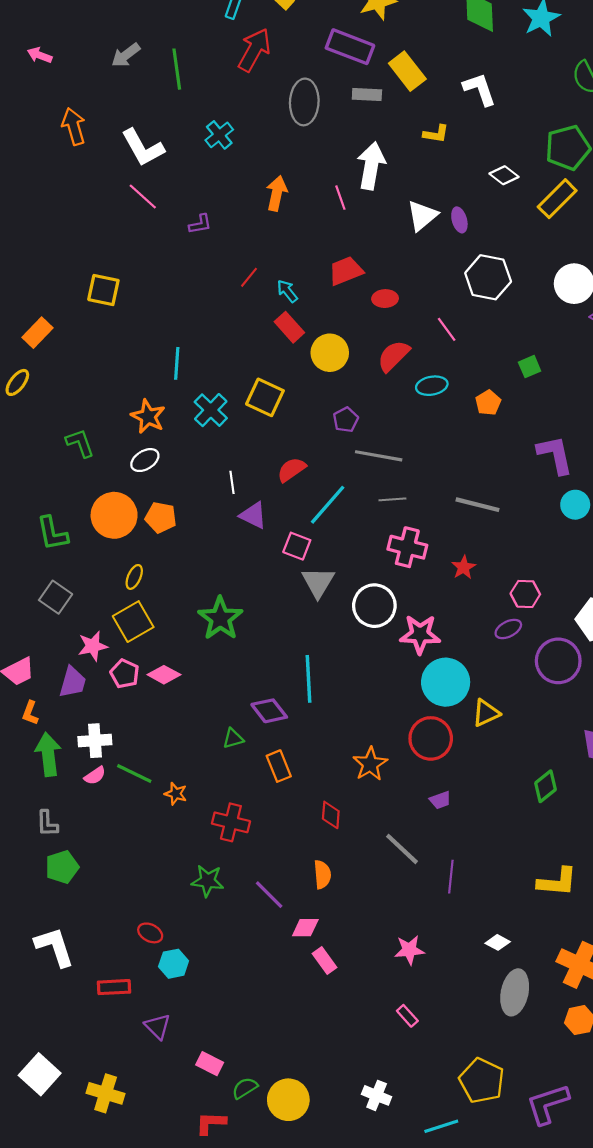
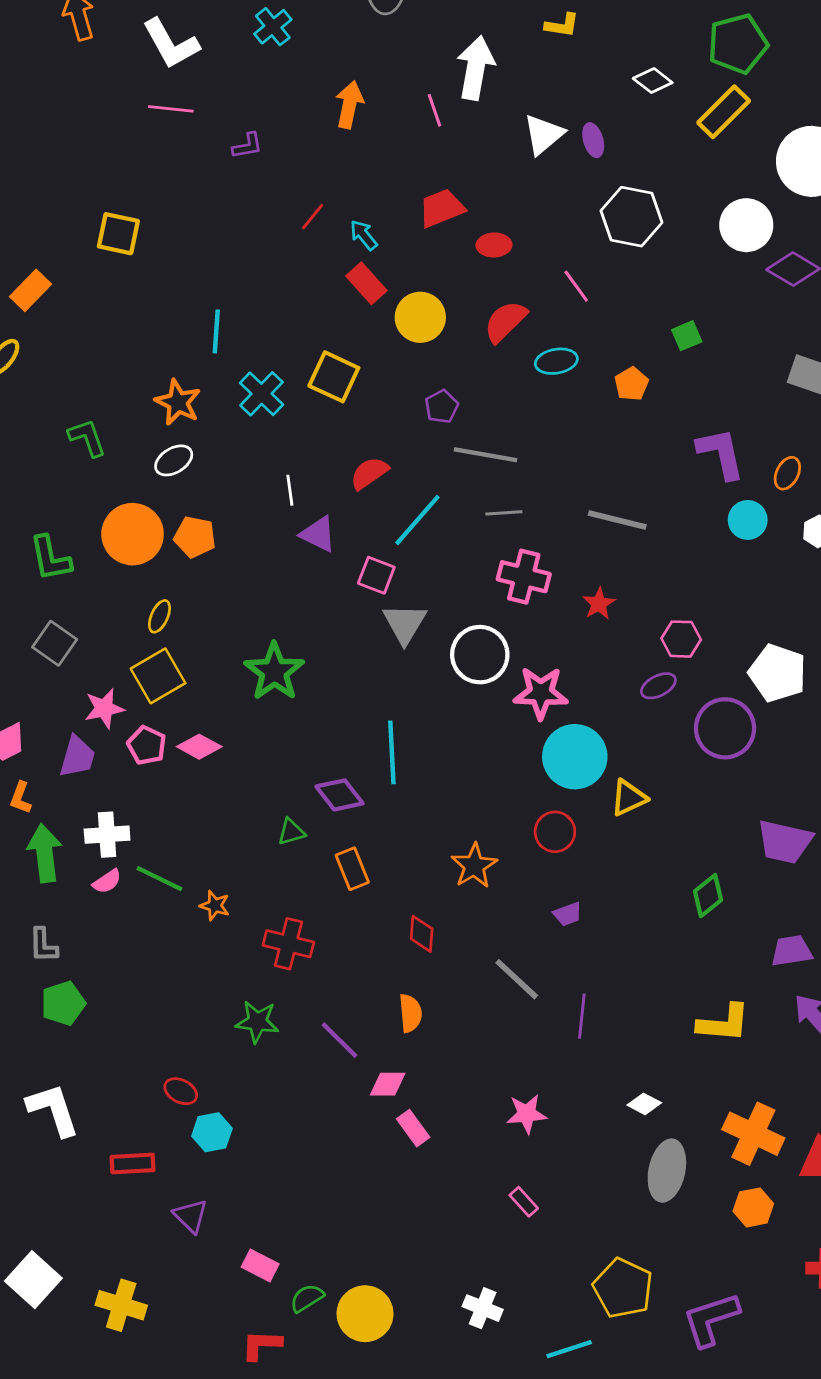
pink line: (143, 197) -> (171, 109), turned -36
red circle: (431, 738) -> (555, 832), size x0.7

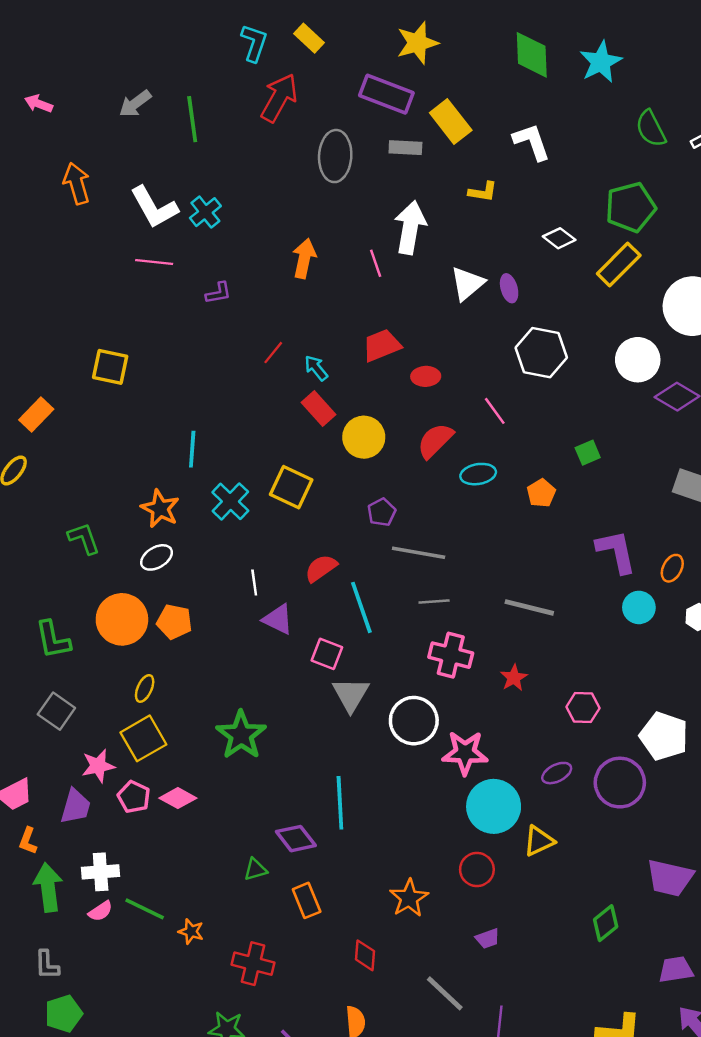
cyan cross: (273, 27) -> (205, 212), moved
cyan line: (417, 520) -> (361, 607), turned -60
purple ellipse: (658, 686) -> (557, 773), moved

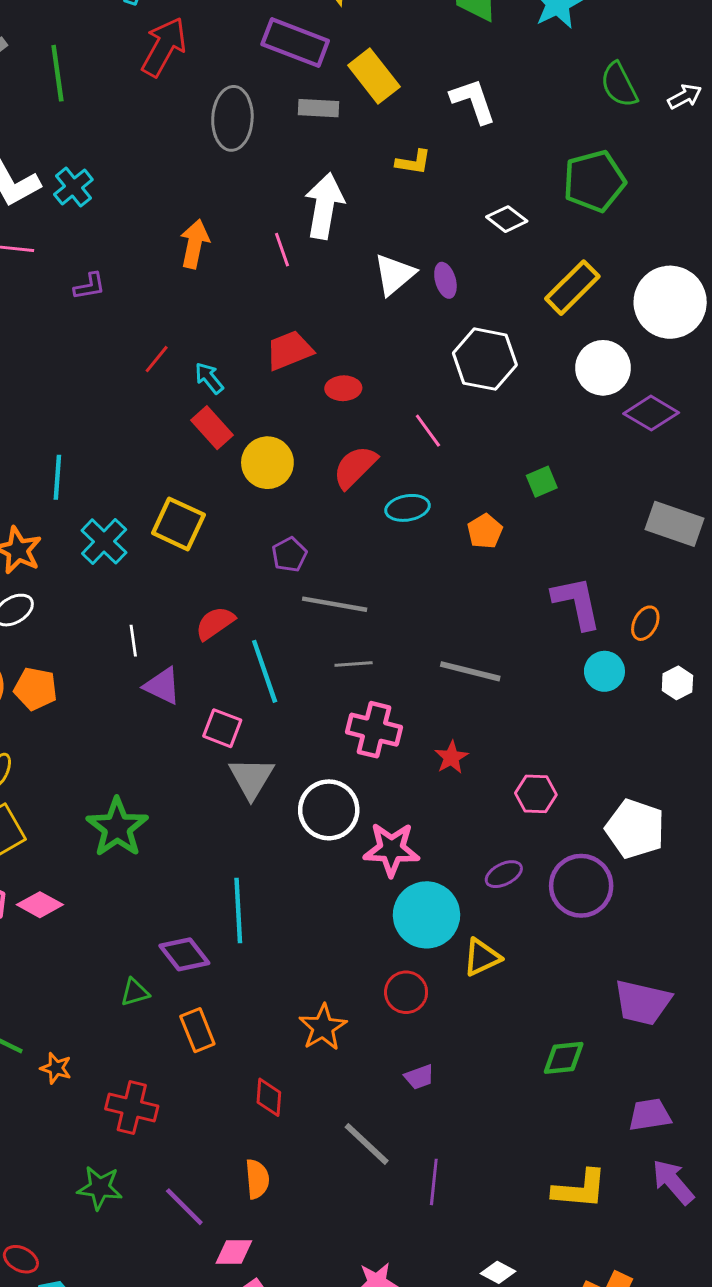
yellow rectangle: (619, 264) -> (572, 288), moved
green diamond: (606, 923) -> (564, 1058), turned 33

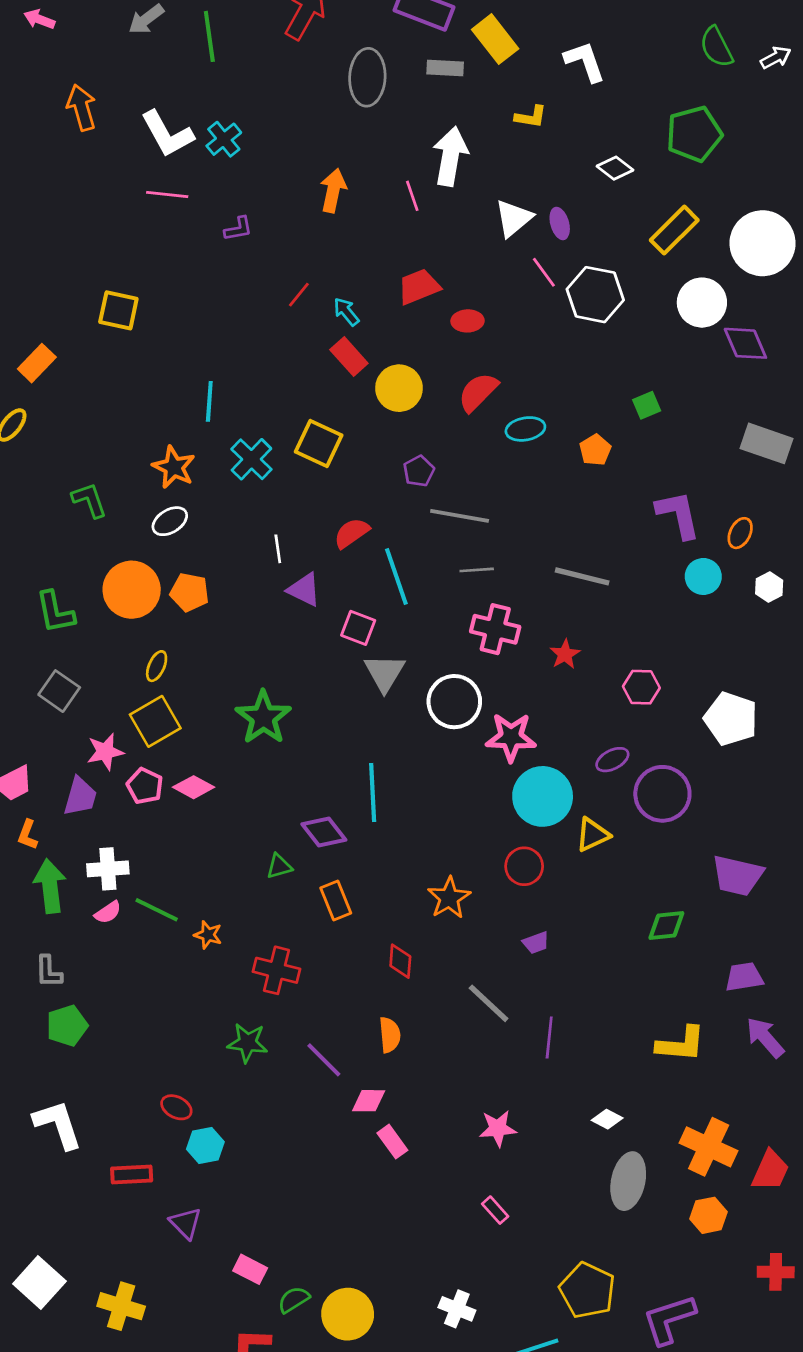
purple diamond: (651, 413) -> (745, 343), turned 36
pink line: (428, 431) -> (544, 272), moved
purple circle: (581, 886) -> (662, 794), moved

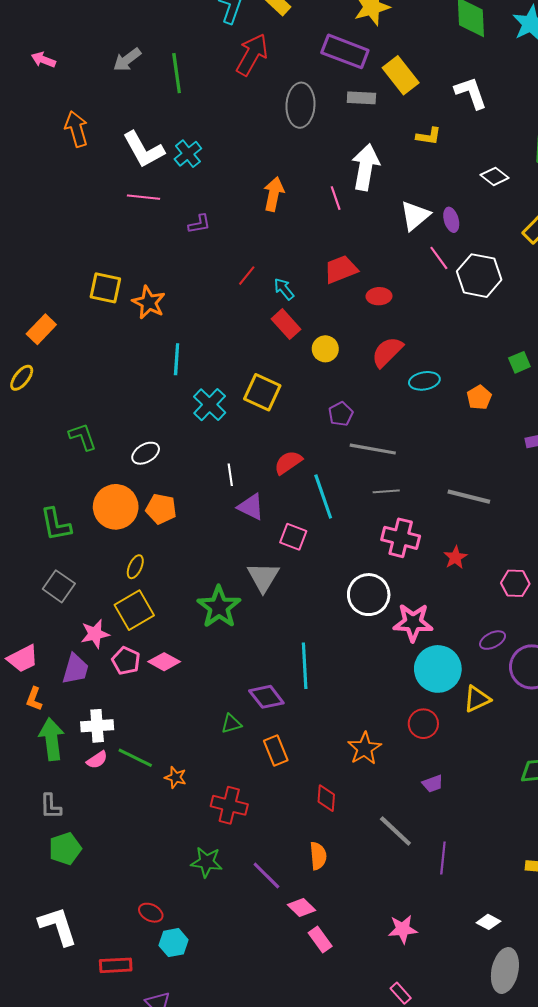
yellow circle: (399, 388) -> (325, 349), size x0.7
orange star: (174, 467) -> (149, 302), moved
gray triangle: (384, 673) -> (263, 577), moved
pink diamond: (369, 1101) -> (302, 907), turned 44

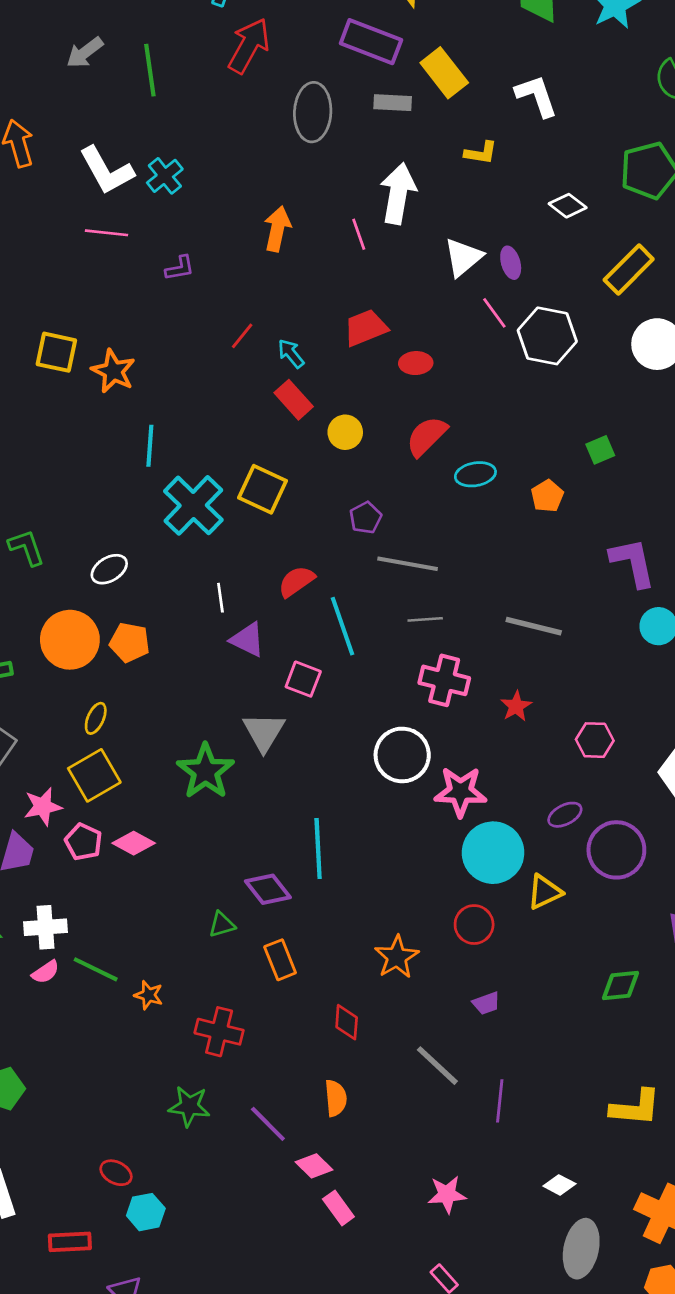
cyan cross: (210, 405) -> (193, 505), size x1.4

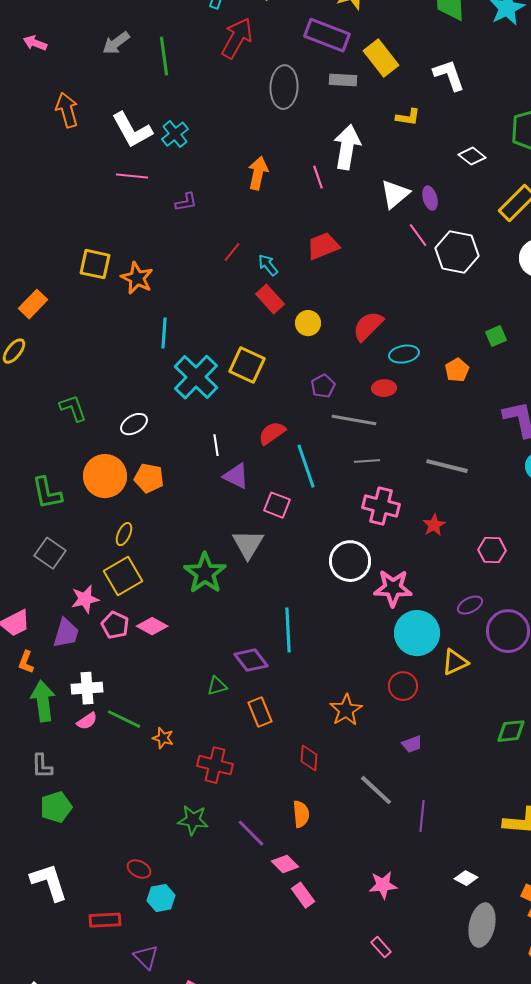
red ellipse: (416, 363) -> (384, 388), moved

